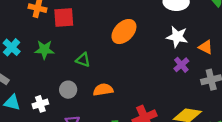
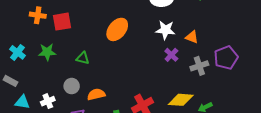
orange semicircle: (103, 90) -> (96, 94), moved

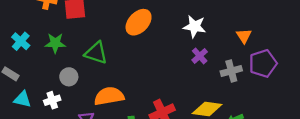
orange triangle: (192, 37) -> (244, 36), moved, turned 32
green triangle: (83, 58) -> (96, 53), size x1.5
gray circle: (72, 86) -> (69, 77), moved
orange semicircle: (96, 94) -> (109, 96), size x1.4

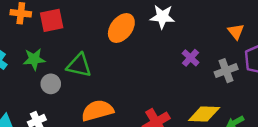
white star: (195, 26) -> (162, 17), moved
gray circle: (69, 77) -> (51, 84), moved

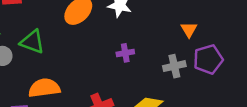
purple cross: (191, 58) -> (125, 53), moved, turned 30

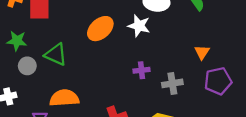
gray cross: (174, 66) -> (172, 83), moved

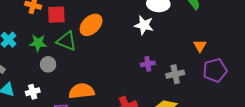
orange ellipse: (100, 29) -> (91, 25), moved
green triangle: (56, 54) -> (67, 41), moved

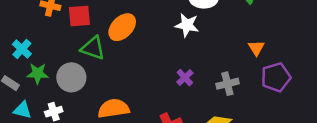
green star: (38, 43) -> (38, 73), moved
gray circle: (48, 64) -> (71, 77), size x1.5
purple cross: (148, 64) -> (185, 78), moved, turned -32

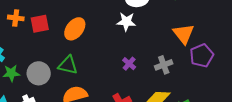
green triangle: (93, 48) -> (68, 65), moved
orange triangle: (256, 48) -> (184, 34), size x1.6

